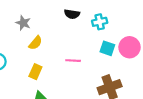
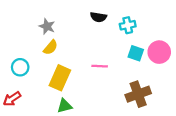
yellow semicircle: (35, 43) -> (51, 47), moved
yellow rectangle: (35, 72) -> (60, 78), size x1.5

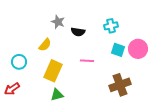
black semicircle: (98, 17) -> (78, 32), moved
gray star: (47, 26) -> (58, 22), moved

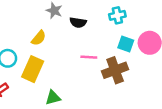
yellow rectangle: (53, 71) -> (33, 69), moved
brown cross: (120, 85) -> (115, 70), moved

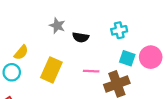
yellow semicircle: (39, 38) -> (21, 52), moved
yellow rectangle: (33, 69) -> (51, 70), moved

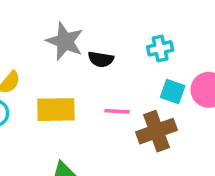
gray star: (57, 26) -> (65, 41), size x1.5
yellow rectangle: (51, 70) -> (56, 110), turned 65

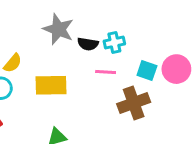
cyan cross: (160, 48) -> (114, 42), moved
pink line: (117, 111) -> (106, 72), moved

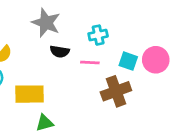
black semicircle: (88, 44) -> (60, 52), moved
yellow rectangle: (51, 85) -> (29, 94), moved

